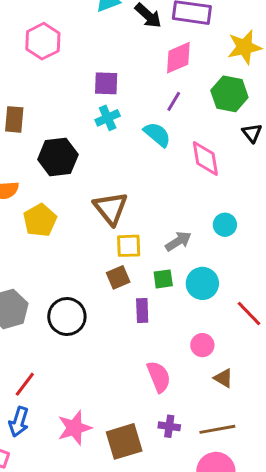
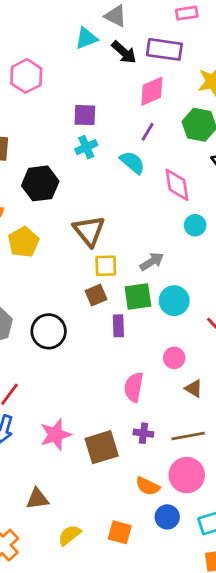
cyan circle: (225, 225) -> (195, 225), moved
green square: (163, 279) -> (138, 296), size x1.5
pink semicircle: (159, 377) -> (134, 387), turned -148

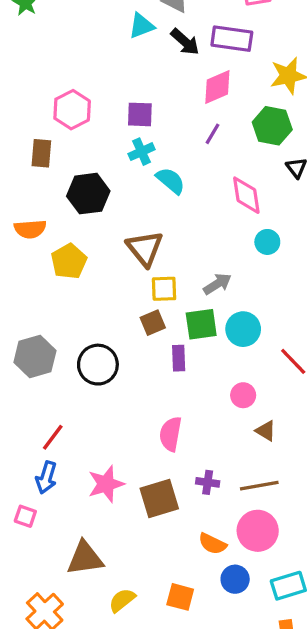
pink hexagon: (26, 76) -> (72, 110), moved
cyan semicircle: (132, 162) -> (171, 181), moved
pink semicircle: (134, 387) -> (171, 434), moved
brown triangle: (37, 499) -> (85, 558), size x1.4

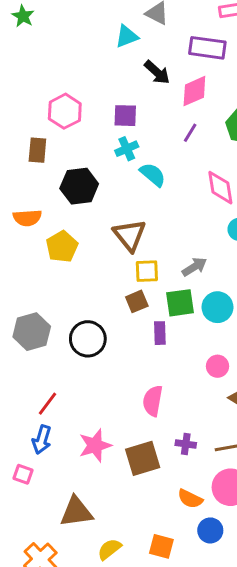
black arrow: (185, 42) -> (157, 72), moved

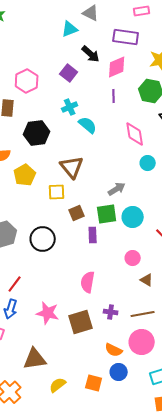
purple square: (125, 116) -> (69, 73), moved, turned 36
purple line: (190, 133) -> (114, 96), turned -32
yellow square: (147, 271) -> (57, 192), moved
pink star: (95, 445) -> (48, 313), turned 30
blue circle: (210, 530) -> (119, 372), moved

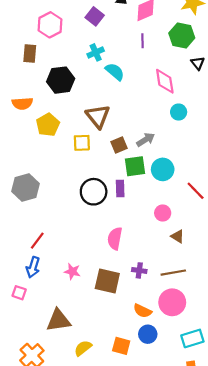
brown square: (77, 213) -> (119, 145), moved
black circle: (43, 239) -> (94, 192), moved
pink star: (48, 313) -> (72, 271), size x0.7
brown square: (81, 322) -> (107, 281), turned 30

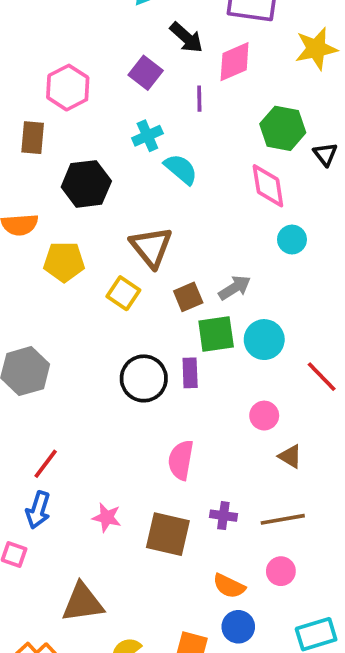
green hexagon: (182, 35) -> (283, 128), moved
purple line: (142, 41) -> (199, 99), moved
yellow pentagon: (48, 125) -> (64, 262), turned 30
yellow square: (82, 143) -> (123, 293), turned 36
pink circle: (172, 302) -> (281, 571), size x0.6

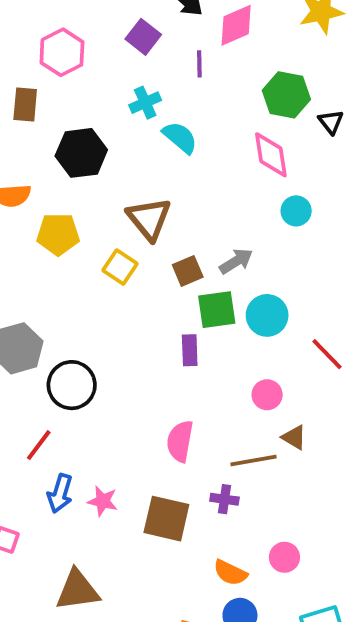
black circle: (144, 378) -> (72, 385), moved
blue arrow: (38, 510) -> (60, 493), moved
brown line: (283, 519) -> (254, 461), moved

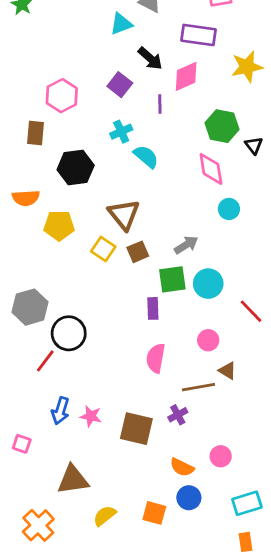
brown square: (188, 271) -> (138, 252), moved
pink semicircle: (180, 441) -> (156, 358), moved
red line: (39, 445) -> (45, 361), moved
purple cross: (224, 499) -> (178, 415), turned -36

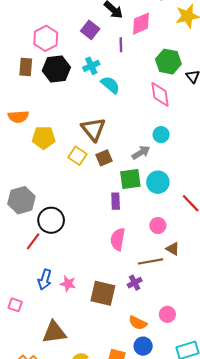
black hexagon: (76, 168) -> (56, 69), moved
cyan circle: (229, 209) -> (161, 135), moved

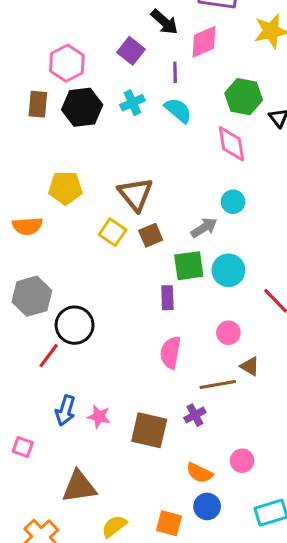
cyan semicircle: (110, 85) -> (178, 110), moved
orange semicircle: (18, 117) -> (27, 226), moved
yellow pentagon: (44, 138) -> (65, 188), moved

